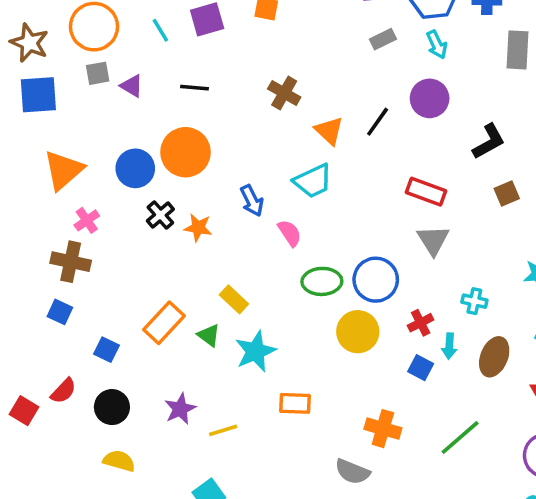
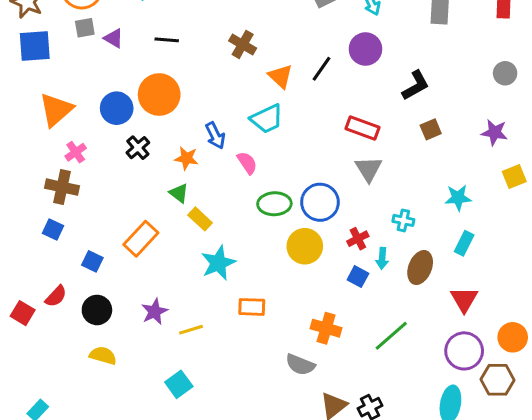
orange star: (198, 228) -> (186, 158), moved
green triangle: (209, 335) -> (179, 193), moved

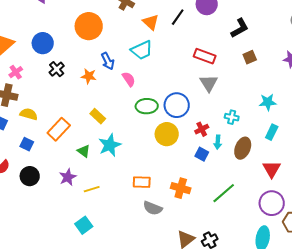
orange circle: (159, 95) -> (89, 26), moved
green triangle: (179, 193) -> (84, 151), moved
orange rectangle: (252, 307) -> (142, 182), moved
yellow semicircle: (103, 355) -> (29, 114), moved
gray semicircle: (300, 365) -> (153, 208), moved

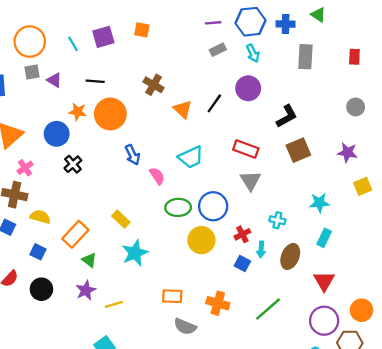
cyan trapezoid: (142, 50) -> (191, 157), moved
brown square: (250, 57) -> (298, 150), size x1.5
orange star: (89, 76) -> (78, 112), moved
green triangle: (84, 151) -> (89, 260), moved

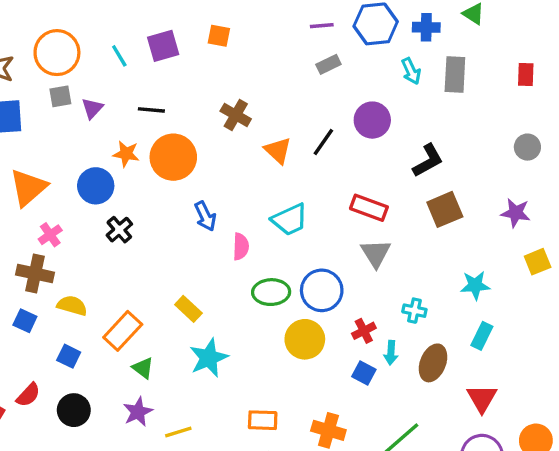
cyan arrow: (253, 53) -> (411, 71), moved
purple triangle: (54, 80) -> (92, 108), turned 42
pink semicircle: (157, 176) -> (241, 247), turned 36

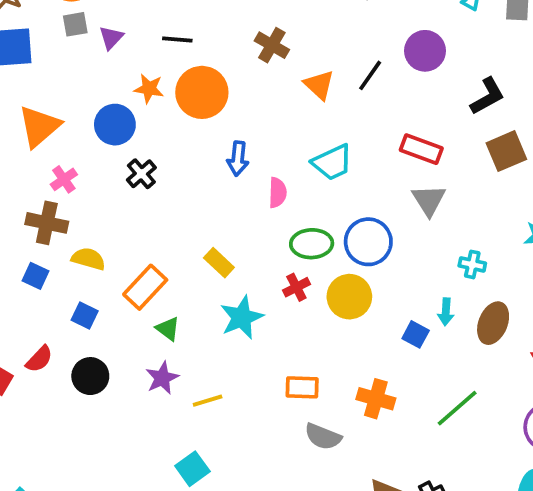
blue arrow: (205, 216) -> (238, 159), turned 32
red cross: (364, 331) -> (296, 287), moved

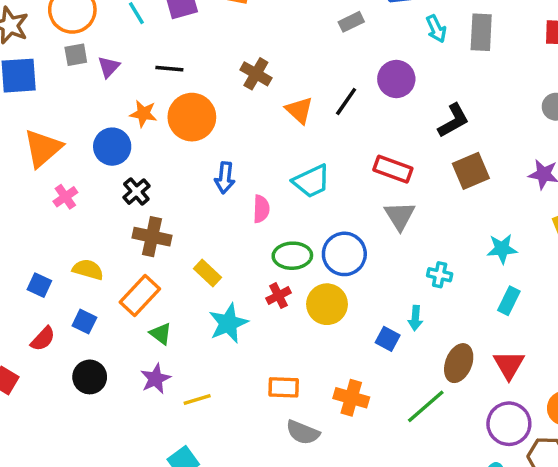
brown cross: (47, 223) -> (152, 237), moved
brown ellipse: (493, 323) -> (459, 363), moved
red semicircle: (39, 359) -> (43, 339), moved

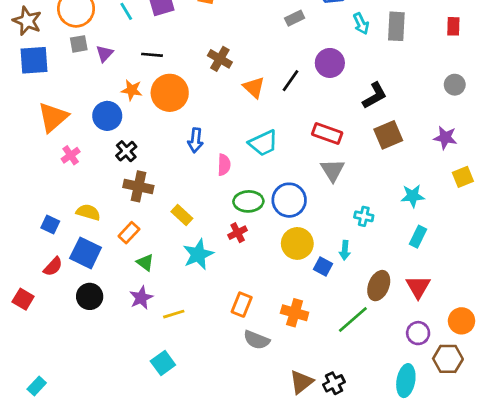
orange rectangle: (140, 296) -> (129, 233), size x0.7
yellow circle: (327, 304) -> (297, 243), moved
blue square: (84, 322) -> (86, 253), size x1.6
orange rectangle: (284, 387) -> (242, 305), turned -70
purple circle: (509, 424) -> (418, 333), size x0.7

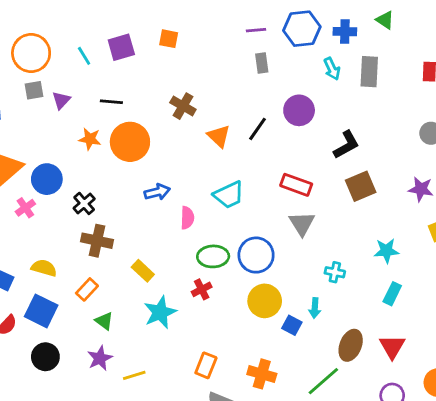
gray rectangle: (295, 18) -> (262, 63), turned -72
blue circle: (107, 116) -> (47, 179), moved
blue arrow: (195, 140) -> (157, 192), turned -110

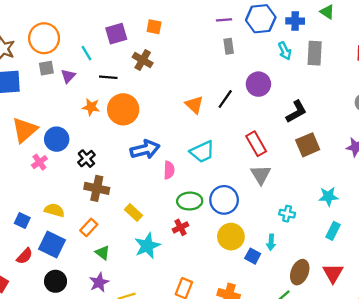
cyan line: (84, 56) -> (86, 53), moved
brown cross: (183, 106) -> (143, 60), moved
red rectangle: (296, 185) -> (256, 144), turned 40
blue arrow: (157, 192) -> (145, 149), size x1.4

